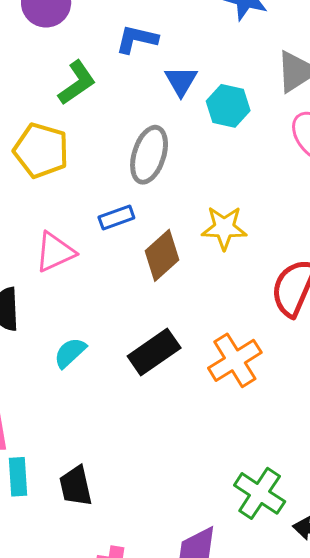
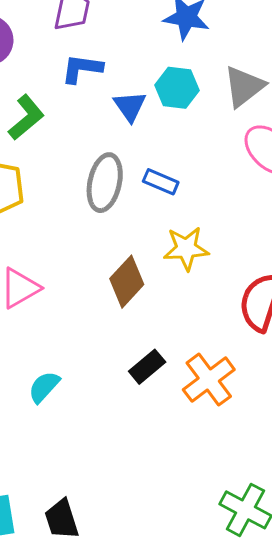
cyan hexagon: (228, 106) -> (177, 88), moved
blue rectangle: (116, 217) -> (161, 182), moved, turned 48
black rectangle: (154, 352) -> (147, 367), moved, size x0.7

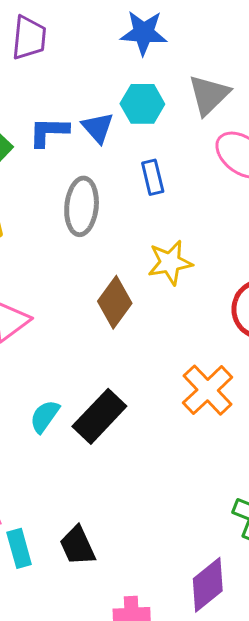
blue L-shape: (82, 69) -> (49, 132), moved
blue rectangle: (161, 182) -> (153, 177), moved, turned 60
black rectangle: (147, 367) -> (99, 416), moved, size x1.5

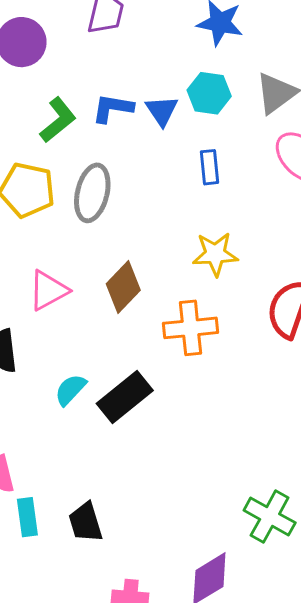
gray ellipse: (82, 206) -> (92, 193), moved
brown diamond: (115, 302) -> (123, 287), moved
orange cross: (208, 390) -> (191, 328), moved, turned 30

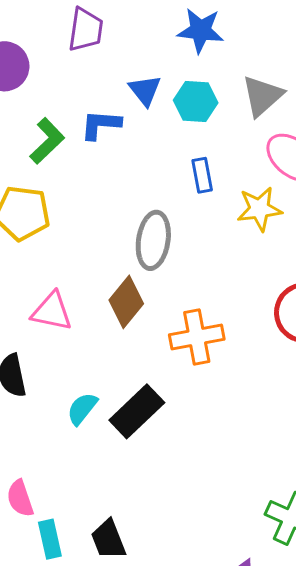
blue triangle: (162, 111) -> (145, 90), moved
gray ellipse: (92, 193) -> (153, 240), moved
yellow star: (215, 254) -> (259, 209), moved
pink triangle: (48, 290) -> (52, 311), turned 45

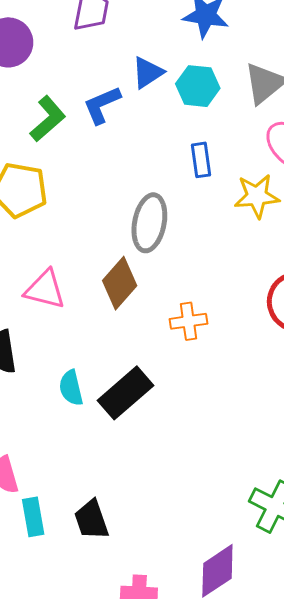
blue triangle: (145, 90) -> (148, 73), turned 33
blue L-shape: (101, 125) -> (102, 105), turned -30
orange cross: (197, 337) -> (189, 321), size x0.7
cyan semicircle: (82, 409) -> (71, 388), turned -54

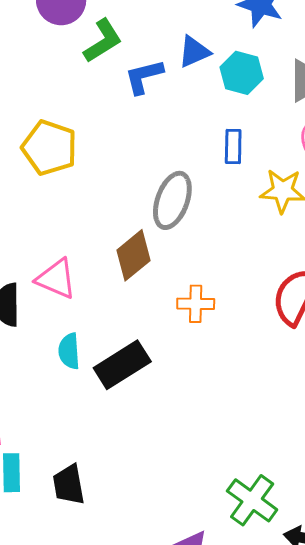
green L-shape: (48, 119) -> (103, 41), moved
pink triangle: (45, 289) -> (56, 279), moved

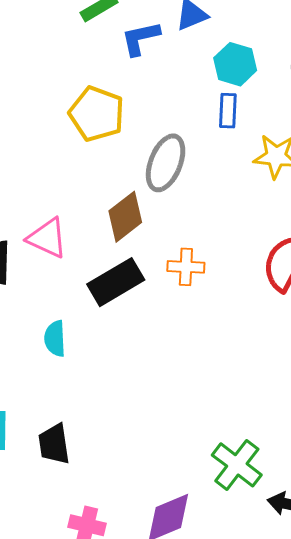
cyan hexagon: (242, 73) -> (235, 64), moved
yellow pentagon: (49, 148) -> (97, 114), moved
cyan semicircle: (69, 351) -> (55, 339), moved
black rectangle: (122, 365) -> (116, 282), moved

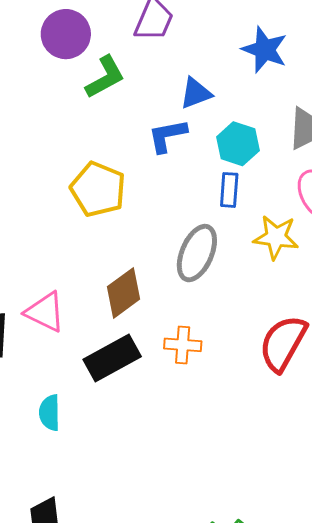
blue L-shape: (140, 38) -> (167, 136), moved
gray ellipse: (166, 163) -> (197, 253), moved

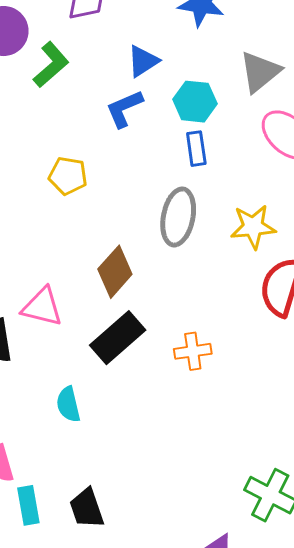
yellow pentagon: (98, 189) -> (68, 176), size x0.7
yellow star: (276, 237) -> (253, 227), moved
orange cross: (183, 345) -> (193, 351), moved

